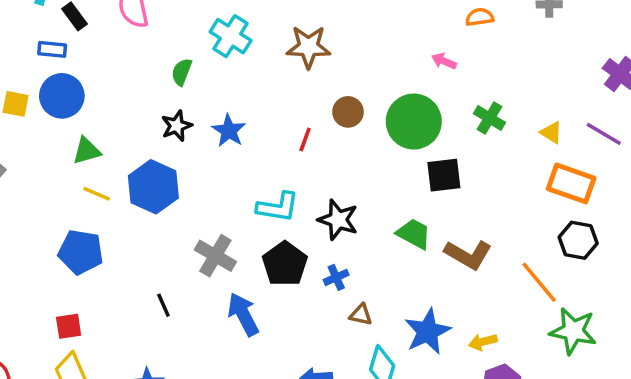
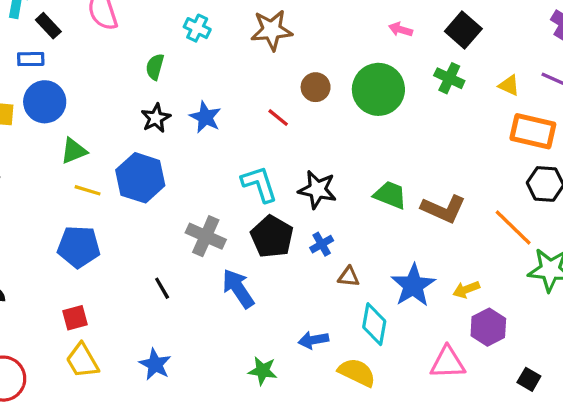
cyan cross: (231, 36) -> (197, 28), size x0.7
red line: (305, 139) -> (278, 118), turned -65
black square: (444, 175) -> (463, 30), moved, turned -36
cyan L-shape: (278, 207) -> (259, 184), turned -111

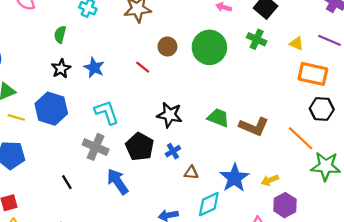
cyan L-shape: (259, 184) -> (107, 112), moved
cyan diamond: (374, 324) -> (209, 204), turned 56

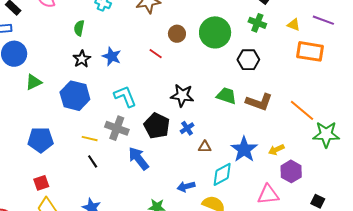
black hexagon: (322, 109) -> (248, 60), moved
yellow line: (16, 117) -> (90, 139), moved

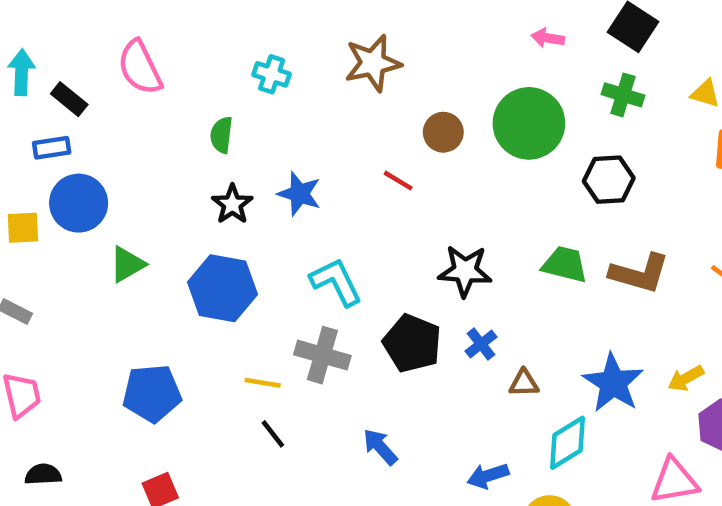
blue arrow: (138, 158) -> (380, 447), moved, size x0.7

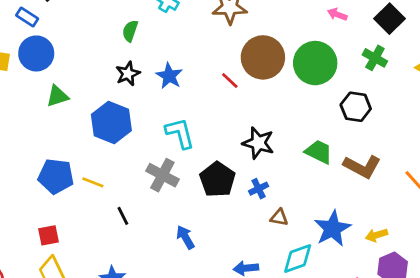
brown circle: (443, 132) -> (263, 57), size x1.8
blue rectangle: (52, 148) -> (27, 17), turned 30
yellow line: (263, 383) -> (93, 182), moved

